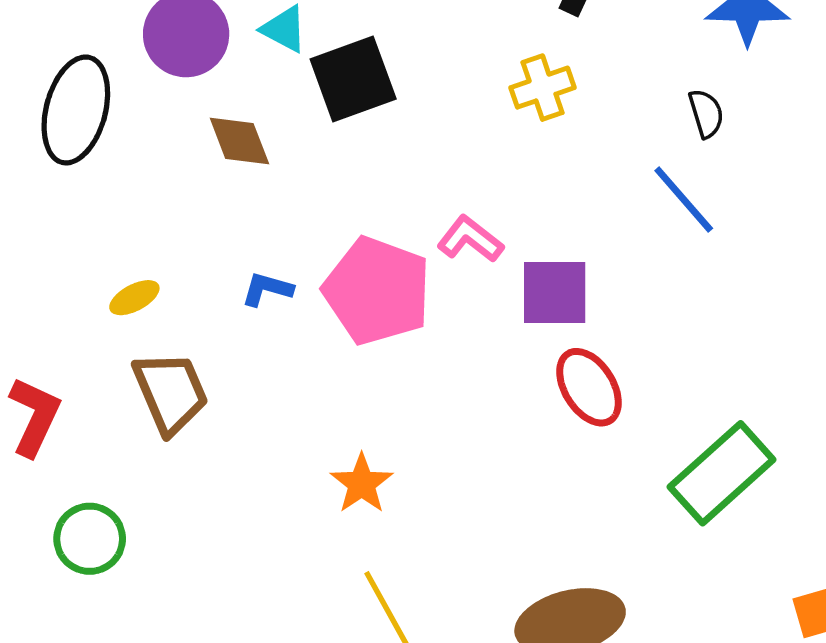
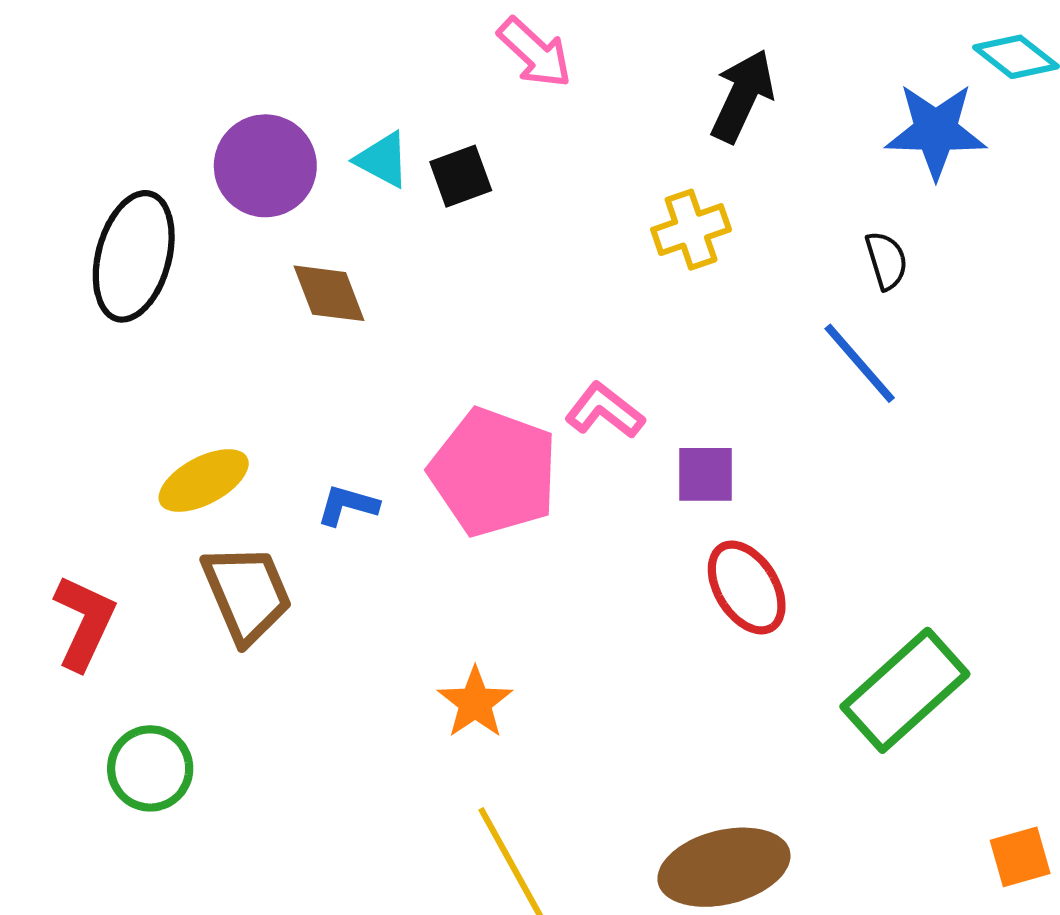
black square: (353, 79) -> (461, 176), moved, size x0.6
blue L-shape: (267, 289) -> (348, 505), moved
purple square: (555, 292) -> (705, 474), size x0.7
yellow ellipse: (134, 298) -> (204, 481), size x1.5

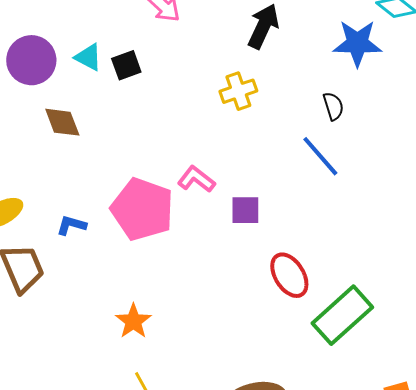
red ellipse: (747, 587) -> (289, 275), moved

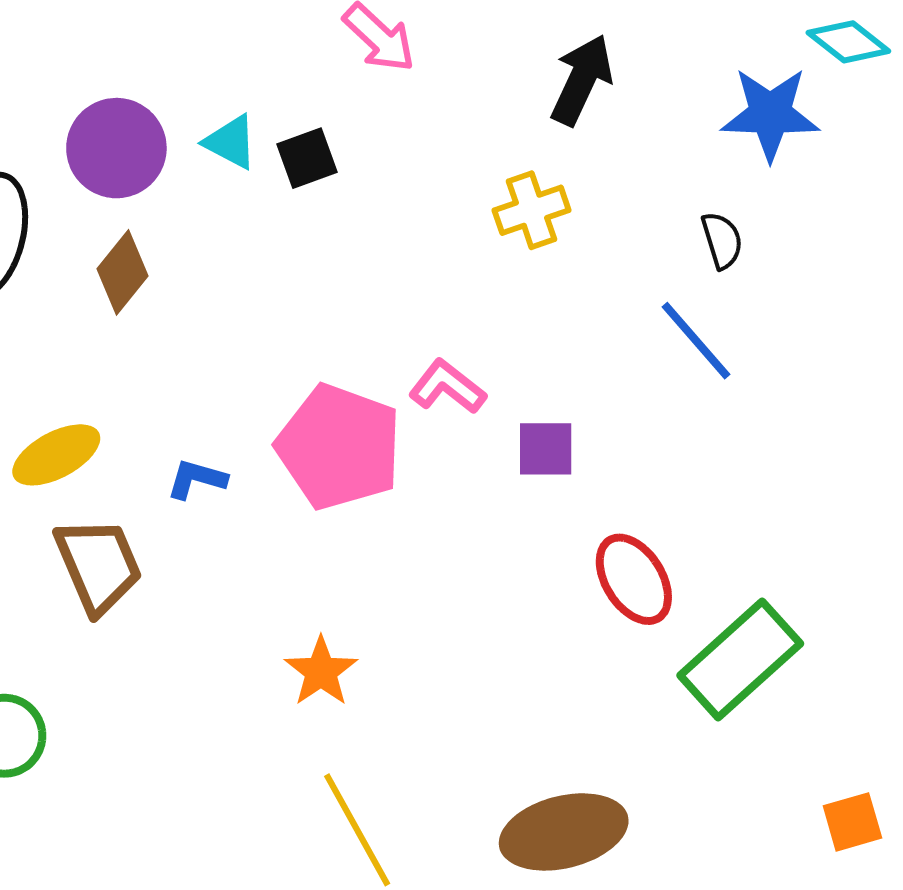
brown diamond: (62, 122) -> (122, 272), moved, turned 60

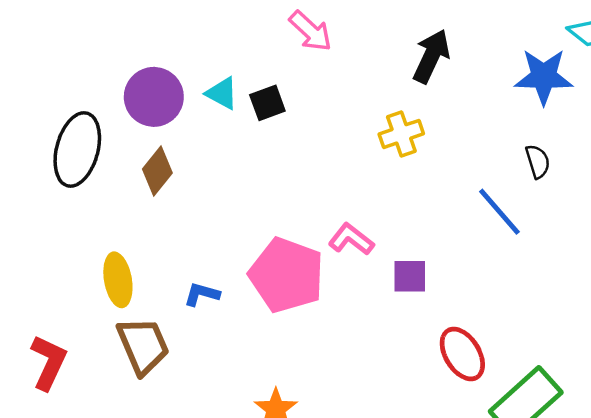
black semicircle: (722, 240) -> (538, 161), moved
yellow ellipse: (56, 455) -> (118, 280), turned -72

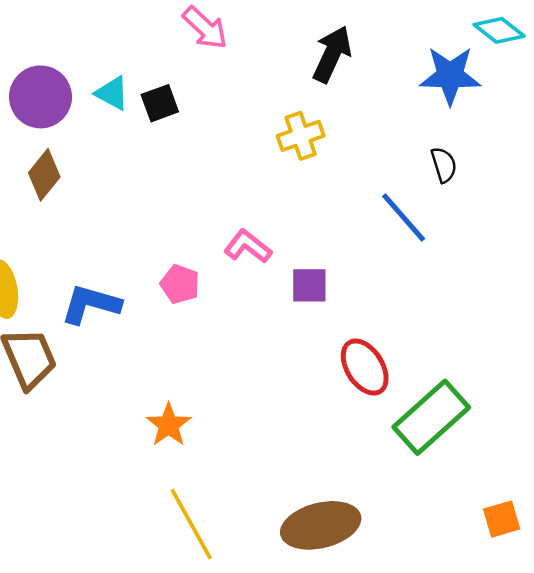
pink pentagon: (287, 275) -> (180, 284), size x0.5
blue L-shape: (202, 294) -> (91, 304), size x1.6

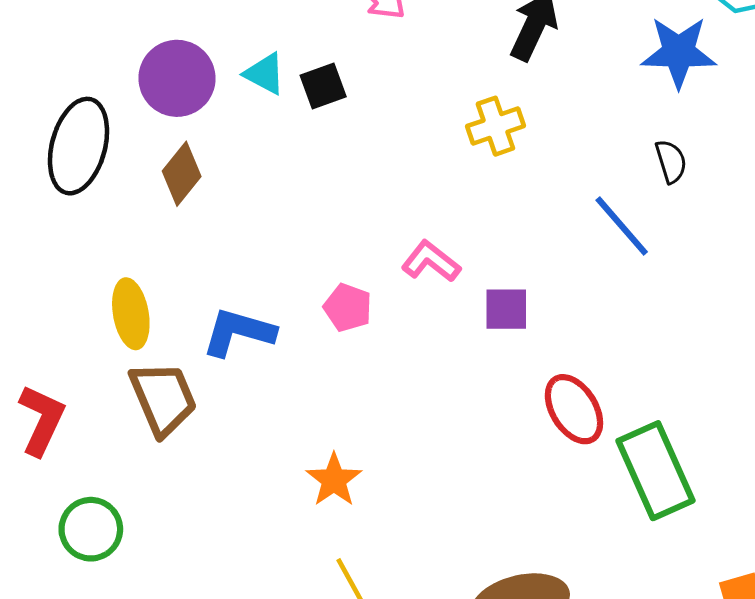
green rectangle: (431, 417) -> (656, 471), turned -72

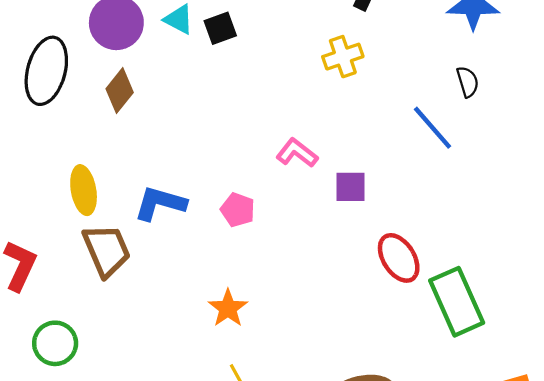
pink pentagon: (348, 308) -> (238, 210), moved

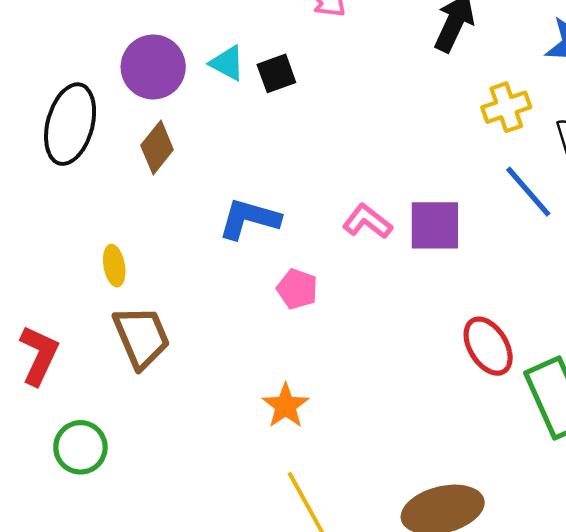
yellow cross: (343, 57) -> (506, 107), moved
purple square: (351, 187) -> (435, 225), moved, size x1.4
yellow ellipse: (84, 190) -> (114, 266), size x0.7
blue L-shape: (160, 203) -> (249, 219), moved

